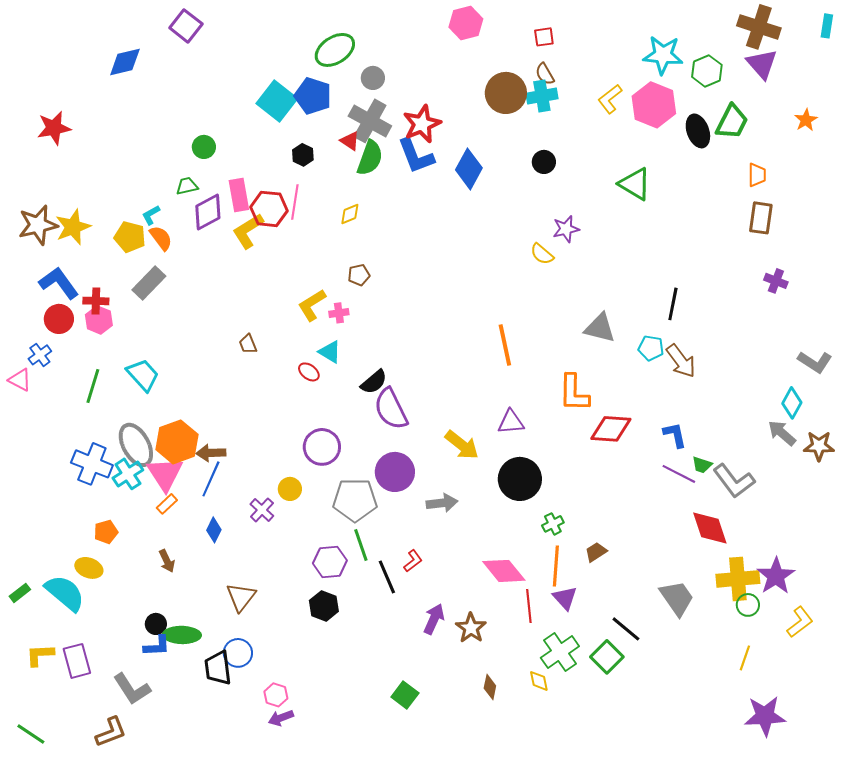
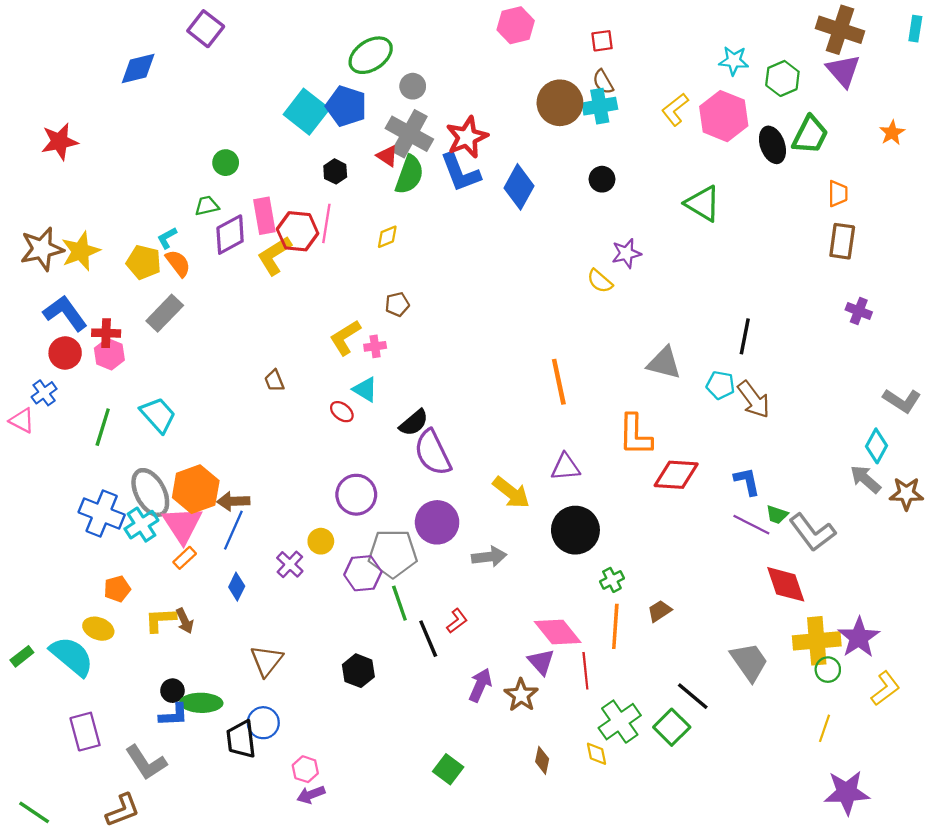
cyan star: (663, 55) -> (734, 61), size x0.7
purple hexagon: (330, 562) -> (363, 573), moved
purple triangle: (565, 598) -> (541, 662), moved
yellow L-shape: (40, 655) -> (160, 620), moved

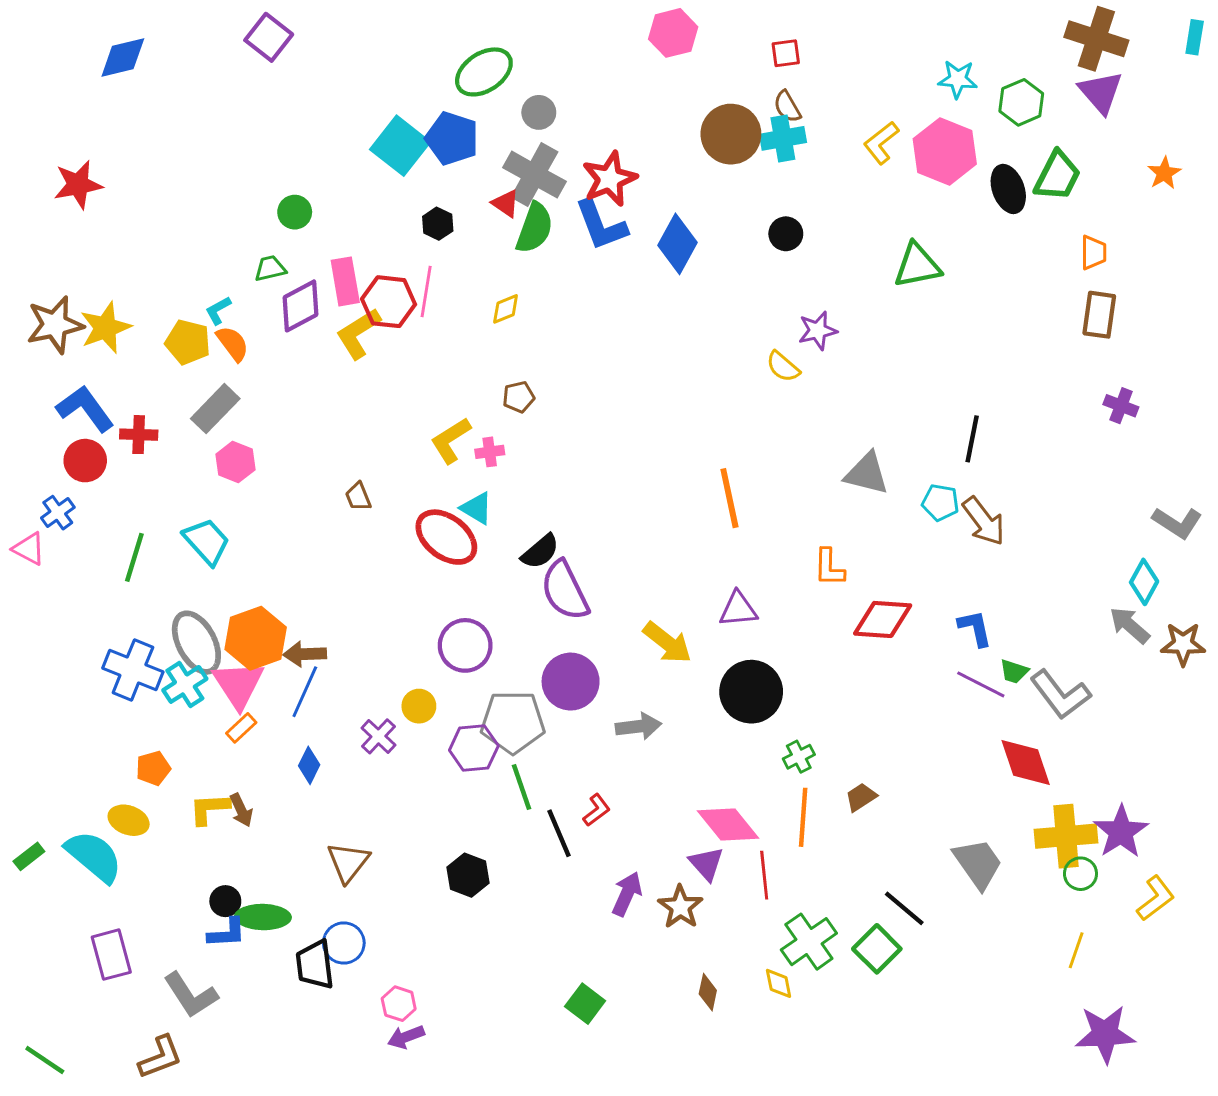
blue diamond: (138, 68) -> (123, 58), moved
green triangle: (703, 204) -> (917, 266), turned -42
pink hexagon: (109, 354) -> (235, 462), moved
red ellipse: (342, 412) -> (446, 537), size x2.0
orange L-shape: (635, 435) -> (829, 567), size x0.7

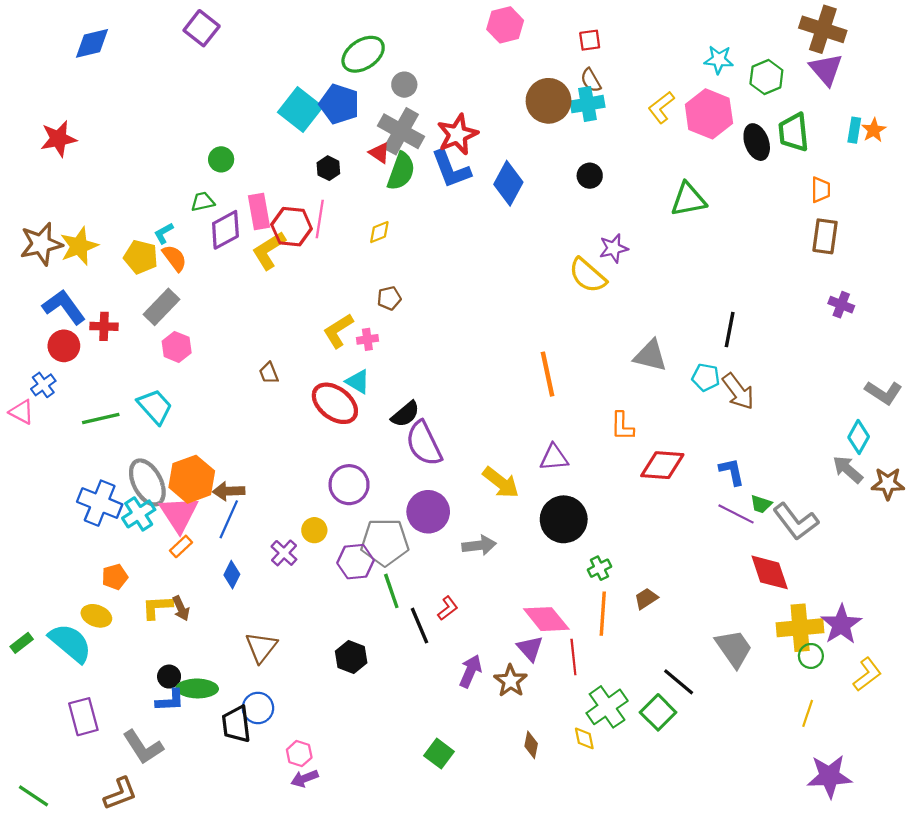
cyan rectangle: (1195, 37) -> (854, 130), moved
green trapezoid: (1057, 176) -> (794, 132), turned 147
yellow semicircle: (783, 367) -> (588, 275), size x1.5
green line: (134, 557) -> (101, 419), turned 60

